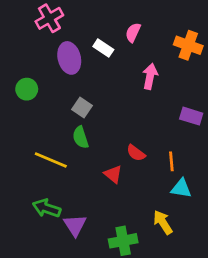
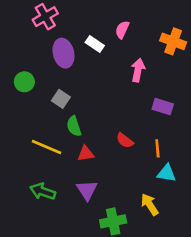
gray square: (82, 108) -> (61, 99), moved
purple rectangle: (191, 116) -> (163, 107), moved
red triangle: (113, 174) -> (86, 154), moved, turned -48
purple triangle: (75, 225) -> (87, 190), moved

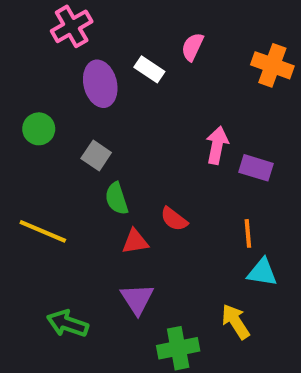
pink arrow: (138, 70) -> (217, 145), moved
red semicircle: (125, 141) -> (174, 219), moved
yellow line: (47, 147) -> (43, 231), moved
green arrow: (43, 191) -> (67, 324), moved

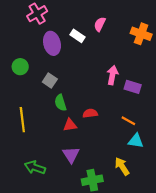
red semicircle: (174, 219) -> (90, 113), turned 136
yellow line: (43, 231) -> (22, 120), turned 60
orange line: (248, 233) -> (128, 121), turned -56

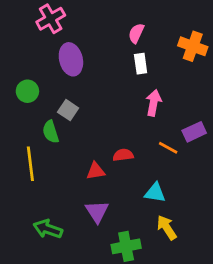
white rectangle: (77, 36) -> (141, 64), moved, turned 48
purple rectangle: (133, 87) -> (194, 132), moved, turned -42
green semicircle: (60, 103) -> (51, 132), moved
orange line: (128, 121) -> (168, 148), moved
cyan triangle: (136, 141) -> (155, 193), moved

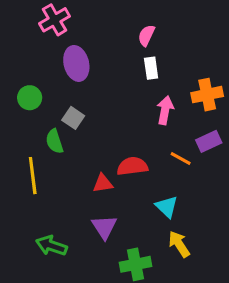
orange cross: (193, 46) -> (207, 95), moved, turned -32
red semicircle: (123, 155) -> (132, 166), size x1.4
cyan triangle: (155, 193) -> (167, 207), turned 35

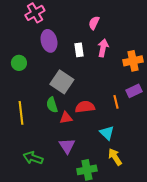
white rectangle: (151, 68) -> (79, 50), moved
pink arrow: (165, 110) -> (103, 48), moved
gray square: (73, 118) -> (62, 82), moved, size x1.6
green semicircle: (55, 141) -> (52, 105), moved
orange line: (181, 158) -> (116, 102), turned 48

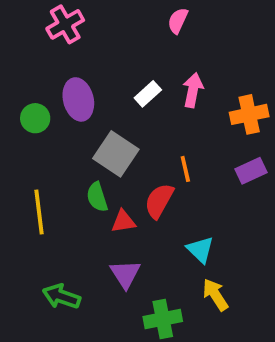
pink semicircle: (94, 23) -> (178, 21), moved
purple ellipse: (49, 41) -> (78, 99), moved
white rectangle: (79, 50) -> (148, 94), turned 56
orange line: (116, 102) -> (185, 169), moved
red semicircle: (85, 107) -> (159, 201), turned -54

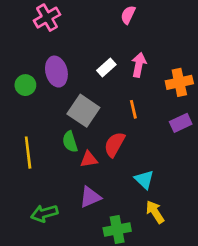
orange line: (185, 169) -> (133, 109), moved
purple triangle: (125, 274) -> (90, 197), turned 40
green arrow: (61, 297) -> (44, 213), turned -35

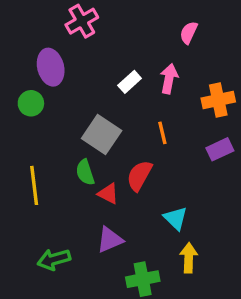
pink semicircle: (128, 15) -> (189, 33), moved
pink cross: (47, 18) -> (82, 21), moved
purple ellipse: (56, 72) -> (51, 67), moved
red triangle: (89, 159) -> (108, 194), turned 36
yellow arrow: (155, 212) -> (189, 258), turned 35

